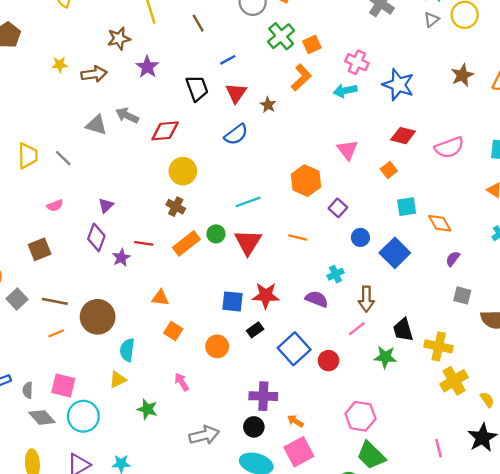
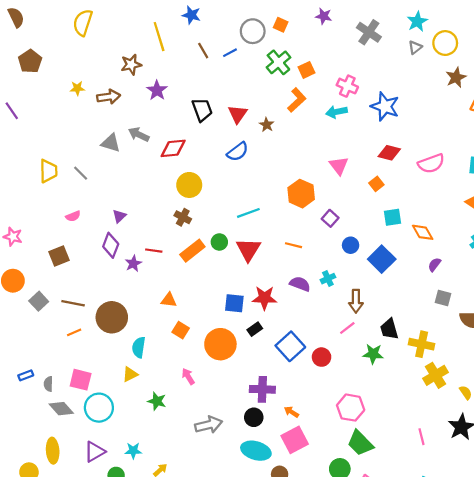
blue line: (228, 60) -> (230, 53), moved
brown star: (462, 75) -> (456, 77), moved
purple semicircle: (317, 299) -> (300, 284), moved
orange circle: (217, 346) -> (220, 344), size x1.5

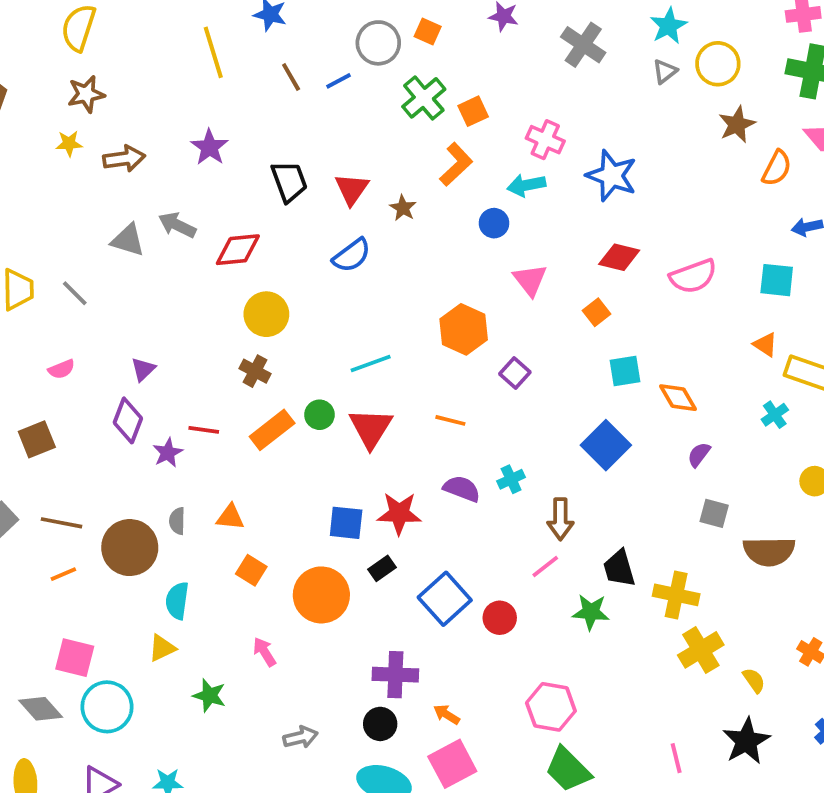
brown star: (131, 65) -> (86, 94), moved
blue circle: (351, 245) -> (494, 223), moved
gray semicircle: (48, 384) -> (177, 521), moved
gray arrow: (209, 425) -> (301, 737), size x0.7

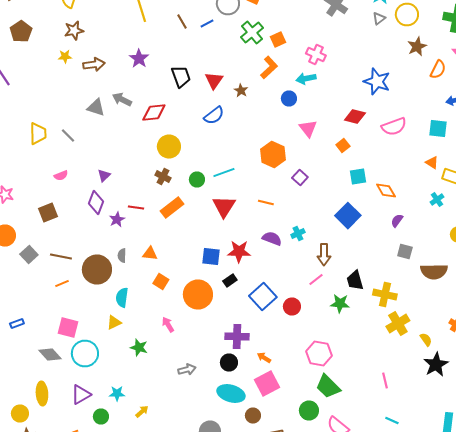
blue star: (612, 176) -> (377, 82), moved
green circle: (319, 415) -> (197, 180), moved
black star: (746, 741) -> (436, 364), moved

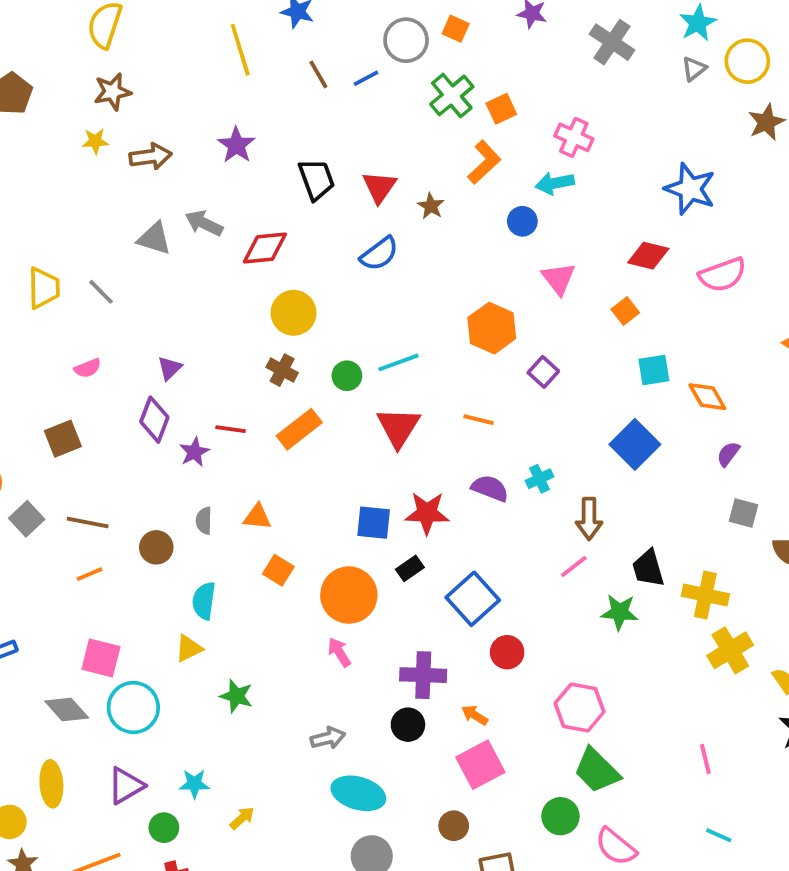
brown circle: (97, 270) -> (156, 547), size x0.6
red circle: (292, 306) -> (507, 652), moved
pink arrow: (168, 324) -> (339, 652), moved
cyan ellipse: (231, 394) -> (358, 793), moved

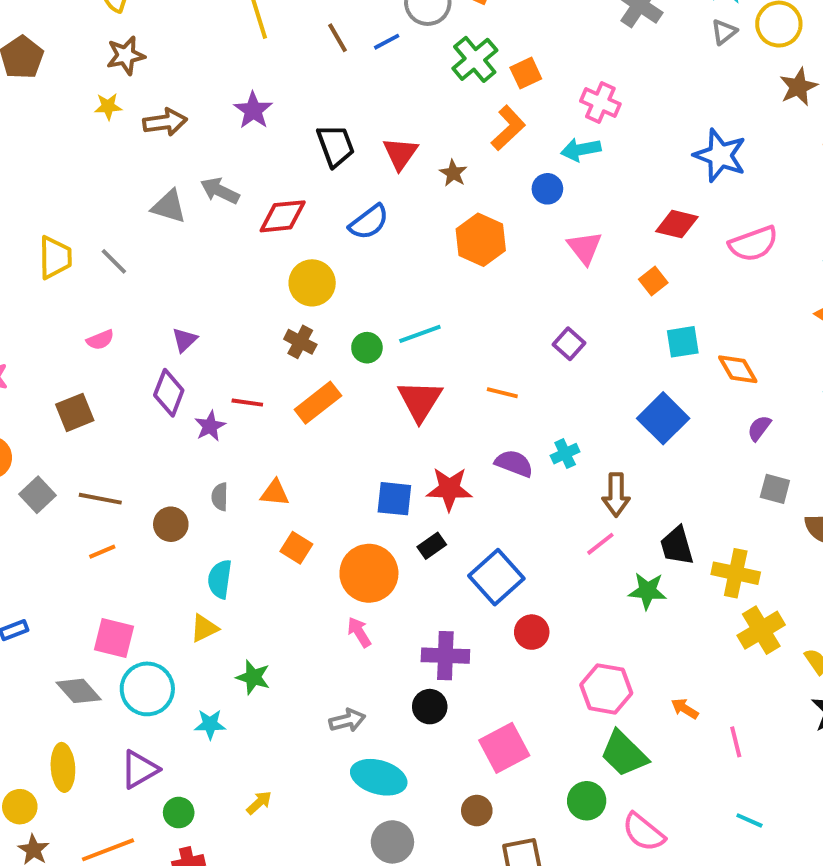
blue semicircle: (379, 254) -> (369, 222), moved
orange hexagon: (492, 328) -> (481, 240), moved
orange arrow: (475, 715) -> (685, 709), moved
cyan star: (194, 784) -> (210, 724), moved

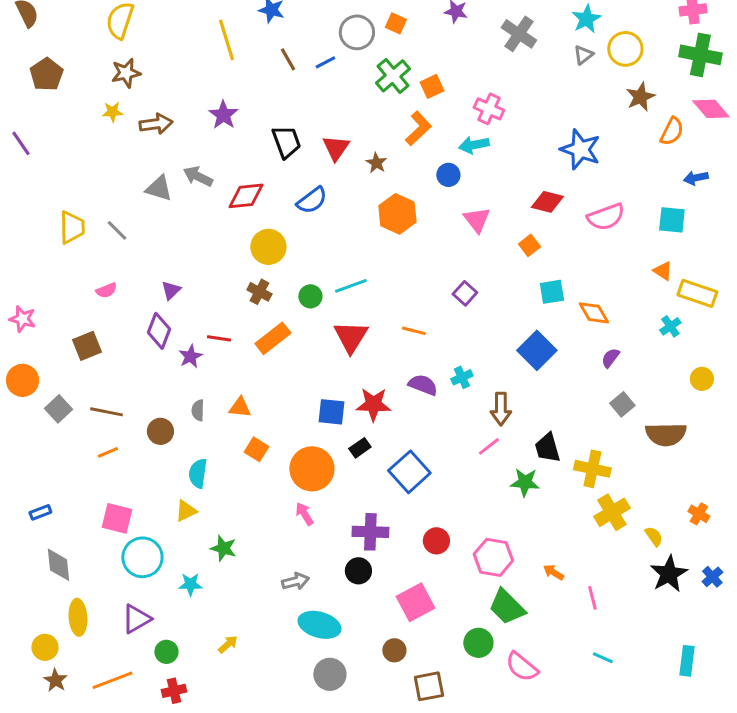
gray square: (775, 489) -> (622, 404), turned 35
red circle: (532, 632) -> (436, 541), moved
gray diamond: (79, 691) -> (58, 565), moved, turned 36

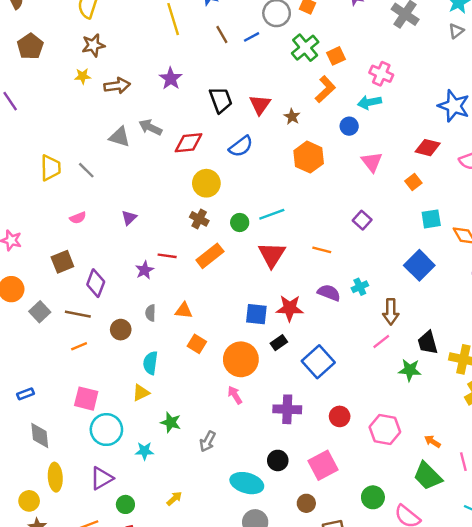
purple diamond: (159, 331) -> (96, 283), moved
black circle: (358, 571) -> (278, 460), moved
gray arrow: (295, 581) -> (208, 441), moved, turned 132
green trapezoid: (507, 607) -> (428, 476), moved

